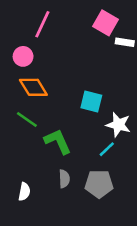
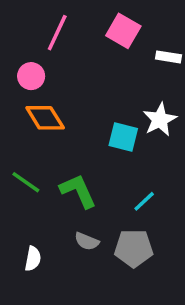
pink square: (105, 23) -> (123, 31), moved
green line: (27, 120) -> (26, 182), moved
white star: (118, 125) -> (160, 120), moved, turned 30
gray semicircle: (64, 179) -> (87, 241), turned 114

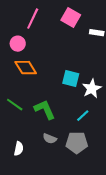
white star: (160, 120) -> (92, 89), moved

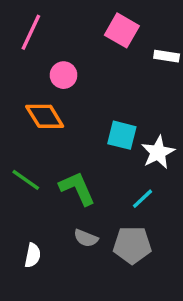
pink line: (33, 19) -> (31, 32), moved
pink circle: (18, 44) -> (64, 75), moved

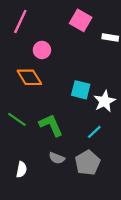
gray pentagon: (132, 245) -> (87, 163), turned -30

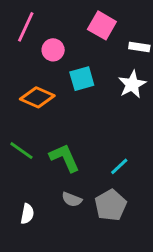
pink circle: (42, 50) -> (53, 50), moved
orange diamond: (29, 77) -> (37, 97), turned -35
cyan square: (81, 90) -> (82, 79), moved, turned -30
white star: (105, 101) -> (132, 84), moved

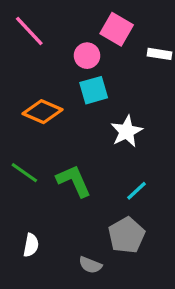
pink line: (26, 27) -> (29, 31), turned -68
pink circle: (53, 50) -> (87, 56), moved
white star: (132, 84) -> (127, 131), moved
gray semicircle: (72, 199) -> (90, 265), moved

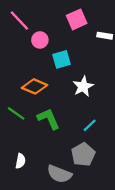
pink square: (117, 29) -> (77, 19), turned 36
pink circle: (87, 56) -> (40, 40), moved
orange diamond: (43, 112) -> (34, 86), moved
gray semicircle: (90, 265) -> (59, 174), size x1.6

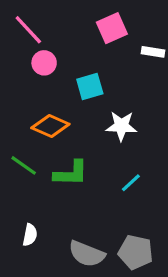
pink circle: (40, 40) -> (44, 63), moved
white star: (83, 86) -> (121, 126), turned 30
green L-shape: (49, 119) -> (71, 173), turned 115
gray pentagon: (83, 154) -> (136, 252), moved, turned -30

